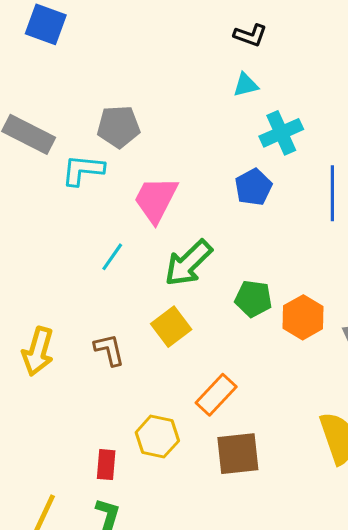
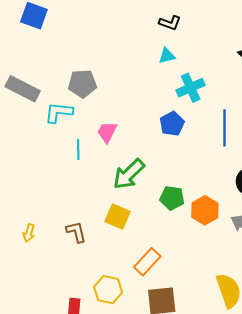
pink trapezoid: (156, 199) -> (107, 132), size x0.7
cyan line: (112, 257) -> (78, 149), moved, turned -36
yellow square: (171, 327) -> (117, 216), turned -30
yellow arrow: (38, 351) -> (29, 233), size x0.6

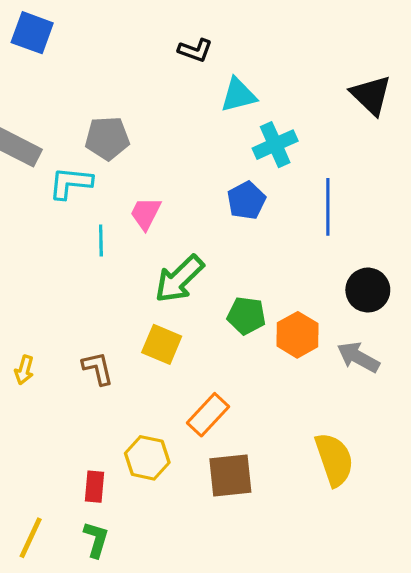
black L-shape: (170, 23) -> (195, 50), moved
cyan triangle: (167, 56) -> (238, 95), size x1.4

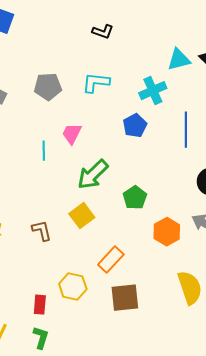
cyan triangle: (238, 95) -> (179, 60), moved
cyan L-shape: (71, 183) -> (96, 83), moved
green pentagon: (246, 316) -> (135, 198), turned 30
orange hexagon: (298, 335) -> (167, 232), moved
yellow square: (162, 344) -> (82, 216), turned 30

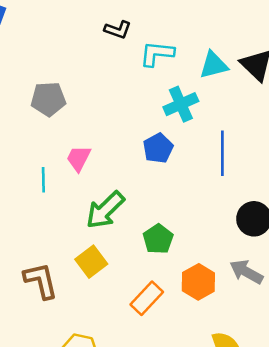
cyan L-shape: (96, 83) -> (157, 54), moved
brown L-shape: (42, 231) -> (41, 281), size x1.4
orange rectangle: (111, 260) -> (147, 298), moved

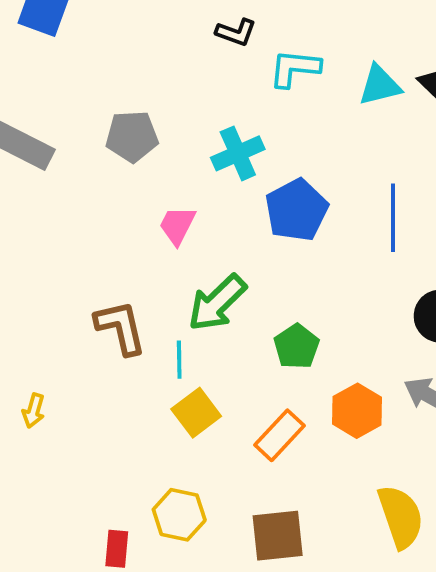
cyan cross: (181, 104) -> (238, 153), moved
blue pentagon: (158, 148) -> (296, 210), size x1.4
cyan line: (43, 180) -> (179, 360), moved
yellow square: (91, 262) -> (196, 413), moved
brown L-shape: (41, 281) -> (121, 327), moved

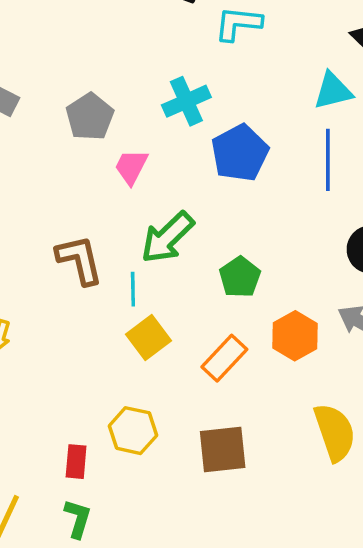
cyan triangle: (380, 85) -> (333, 91), moved
gray pentagon: (132, 136) -> (90, 117), moved, turned -30

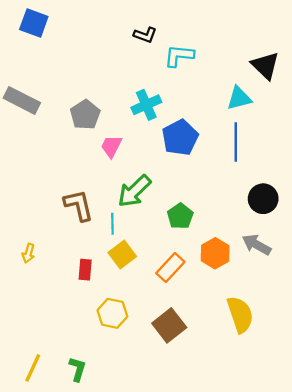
brown square: (223, 450) -> (169, 325), turned -32
red rectangle: (76, 462) -> (85, 270), moved

